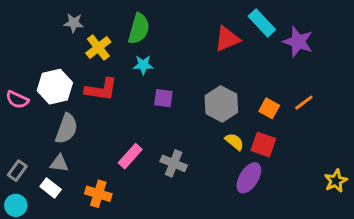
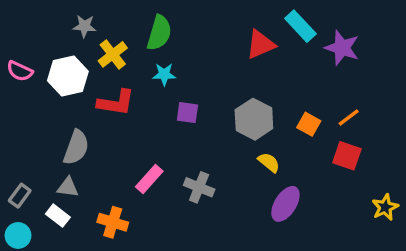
white hexagon: (55, 87) -> (68, 76), moved
pink semicircle: (17, 100) -> (20, 71), moved
red square: (263, 145) -> (347, 156), moved

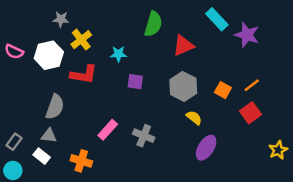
green semicircle: (159, 33) -> (153, 24), moved
red triangle: (261, 44) -> (183, 46), moved
red square: (347, 156) -> (251, 113), turned 35

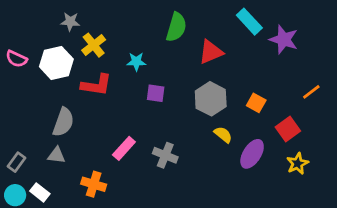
orange line: (252, 85) -> (311, 92), moved
purple ellipse: (206, 148) -> (252, 154), moved
yellow star: (278, 150) -> (298, 164), moved
white rectangle: (42, 156) -> (40, 192), moved

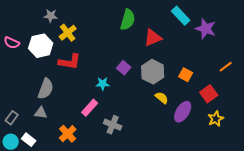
cyan star: (136, 62) -> (103, 84), moved
purple square: (156, 93) -> (124, 68), moved, turned 32
gray cross: (165, 155) -> (113, 125), moved
orange cross: (94, 184) -> (68, 134), turned 30

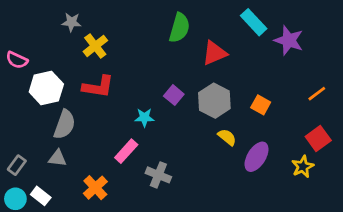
white hexagon: (41, 46) -> (46, 88), moved
red square: (209, 94) -> (318, 139), moved

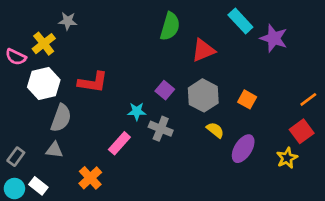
yellow cross: (95, 46) -> (44, 44), moved
orange line: (317, 94) -> (308, 99), moved
gray cross: (158, 175) -> (161, 129), moved

